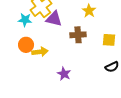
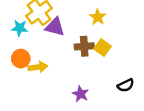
yellow square: (109, 40) -> (102, 48), moved, turned 32
purple star: (64, 74) -> (81, 94), moved

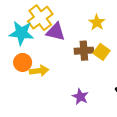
cyan star: (20, 28) -> (21, 33), size x1.5

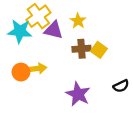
yellow star: (97, 22) -> (78, 21), moved
orange circle: (23, 62) -> (21, 72), moved
purple star: (80, 97) -> (78, 94), size x1.5

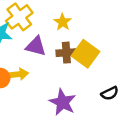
purple triangle: (54, 30) -> (36, 46), moved
yellow square: (99, 50) -> (85, 54), size x1.5

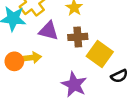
yellow square: (85, 54) -> (100, 54), moved

